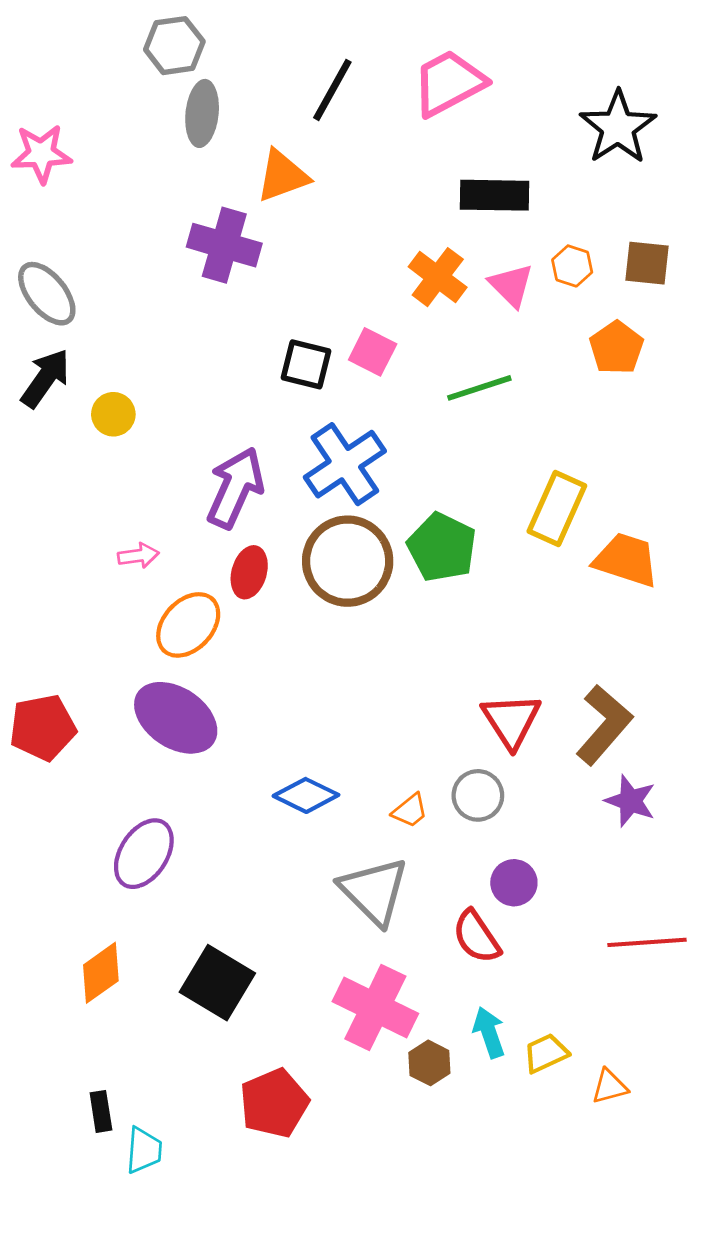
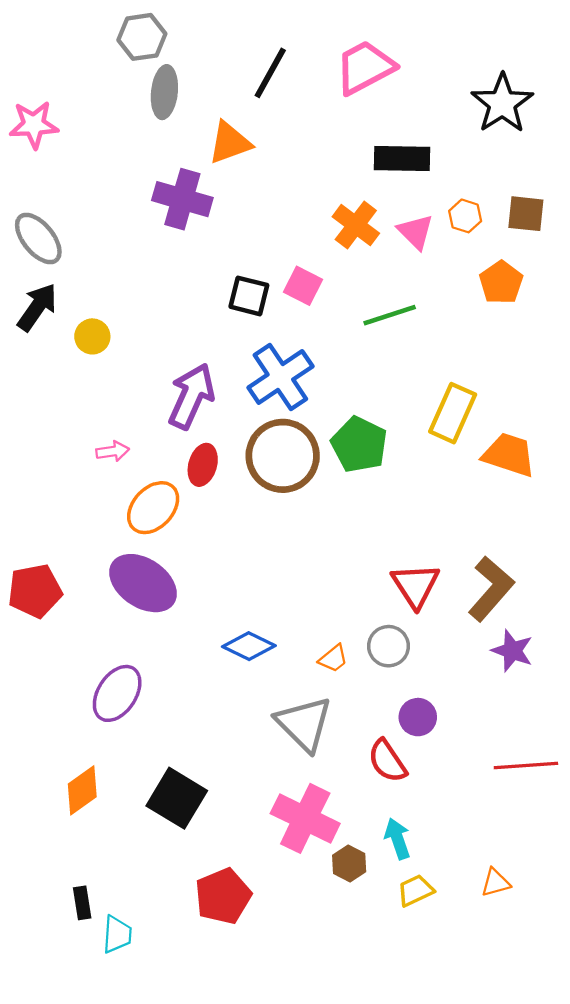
yellow trapezoid: (546, 1053) -> (416, 891), moved

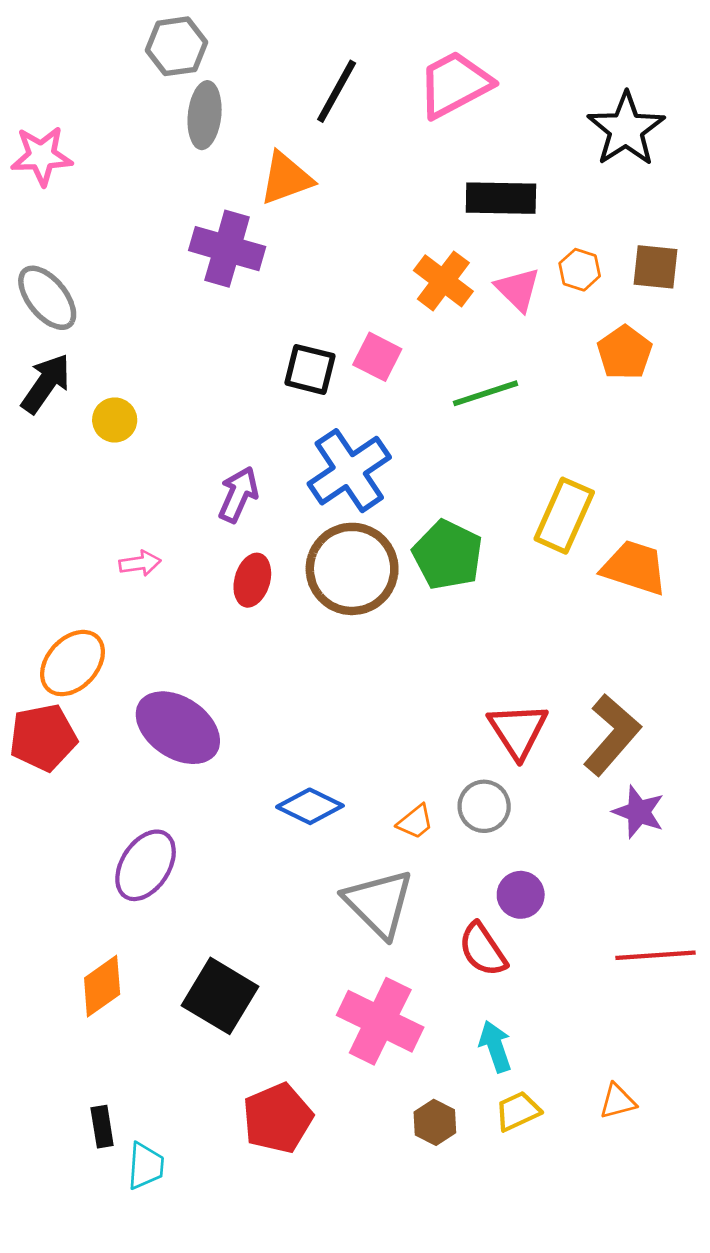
purple arrow: (191, 396) -> (238, 494), size x0.7
orange ellipse: (153, 508) -> (73, 663), moved
brown hexagon: (349, 863) -> (435, 1122), moved

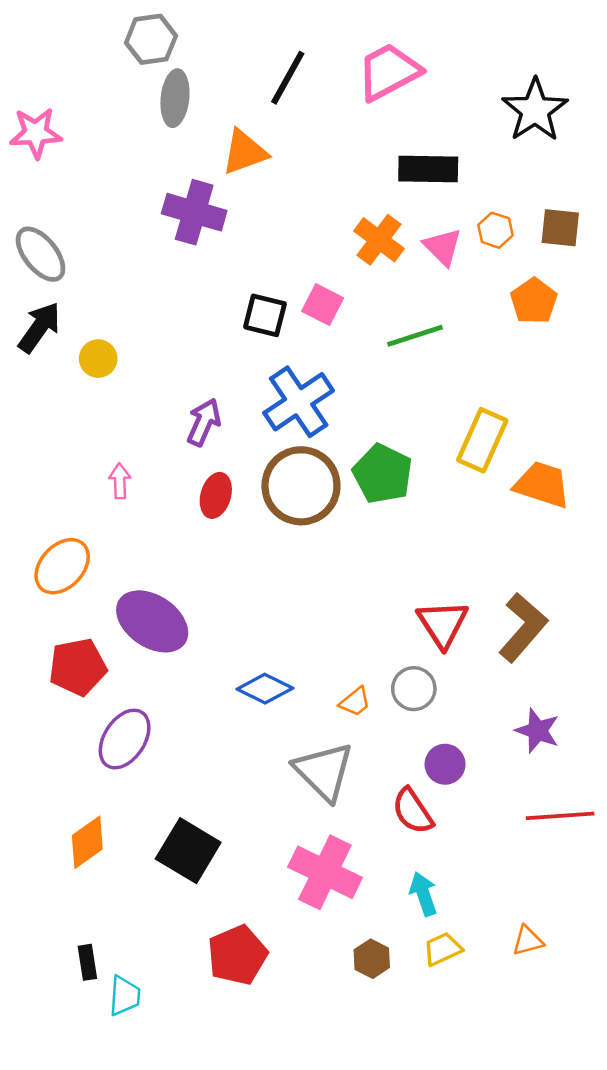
pink arrow: (140, 563) -> (120, 481), turned -84
red pentagon: (43, 737) -> (78, 667), moved
purple star: (639, 812) -> (537, 731), moved

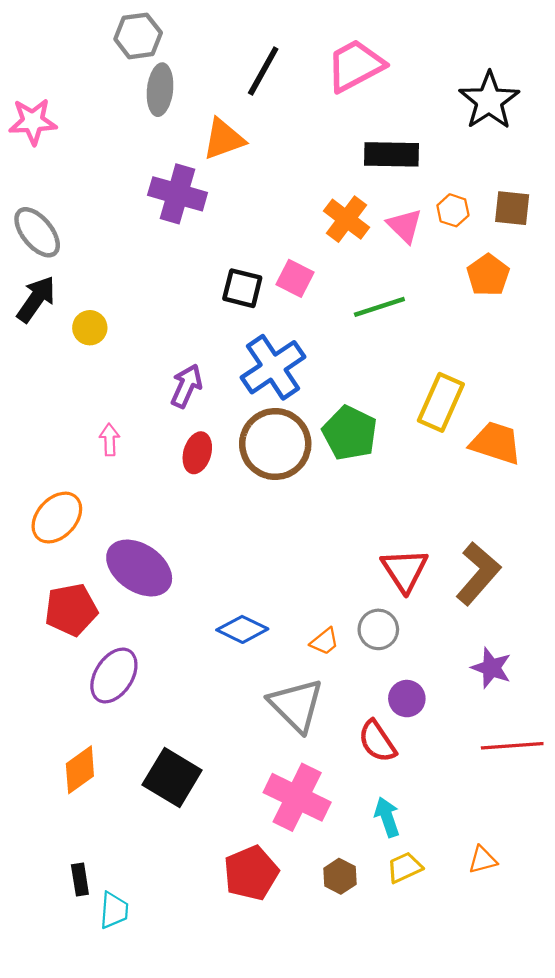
red pentagon: (237, 955) -> (251, 873), moved

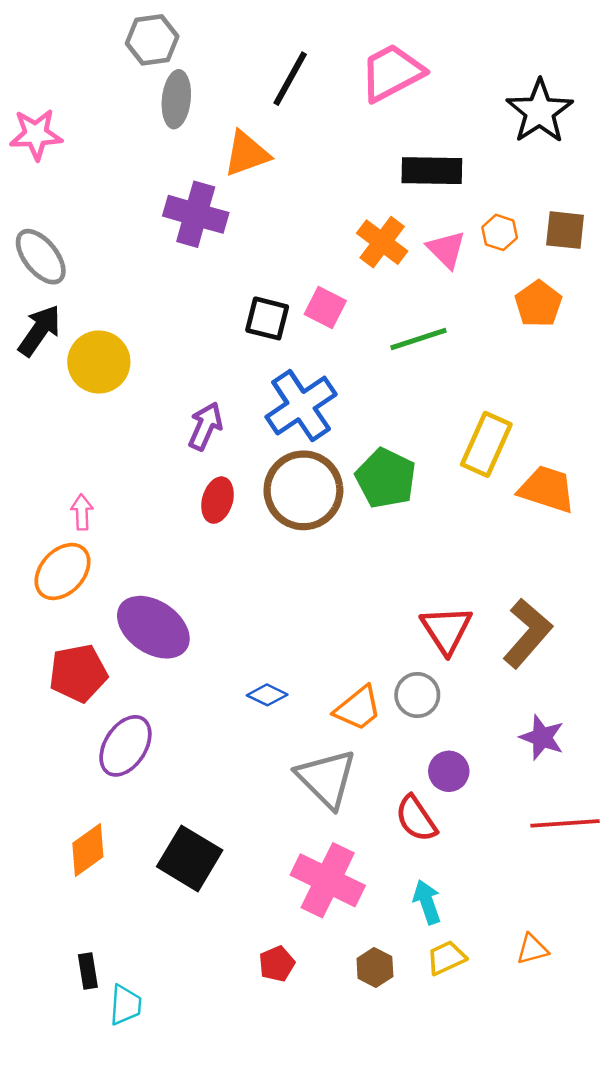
yellow circle: (90, 328) -> (99, 362), size x1.6
pink arrow: (110, 440) -> (82, 512), moved
blue diamond: (242, 629) -> (267, 695), size x0.7
orange trapezoid: (325, 641) -> (358, 708), size x1.5
red pentagon: (251, 873) -> (277, 964), size x0.6

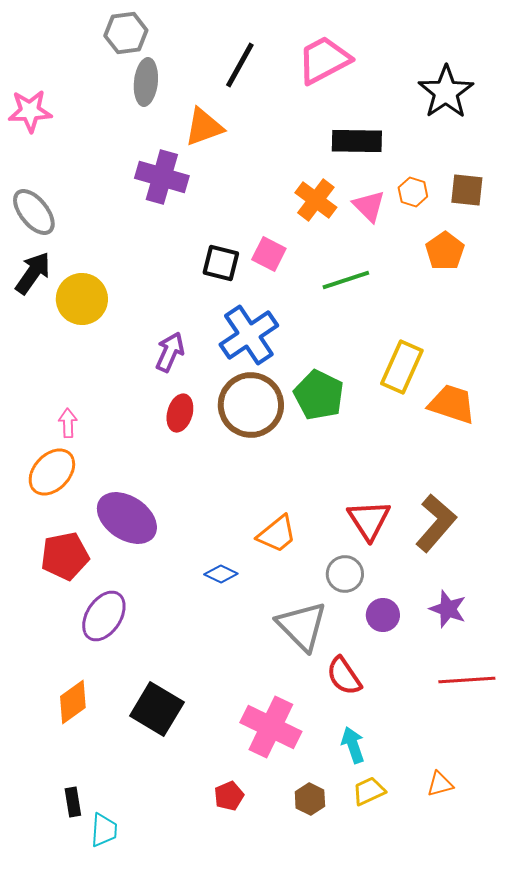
orange trapezoid: (358, 708) -> (277, 534), moved
purple circle: (449, 771) -> (383, 615), moved
gray triangle: (326, 779) -> (302, 626), moved

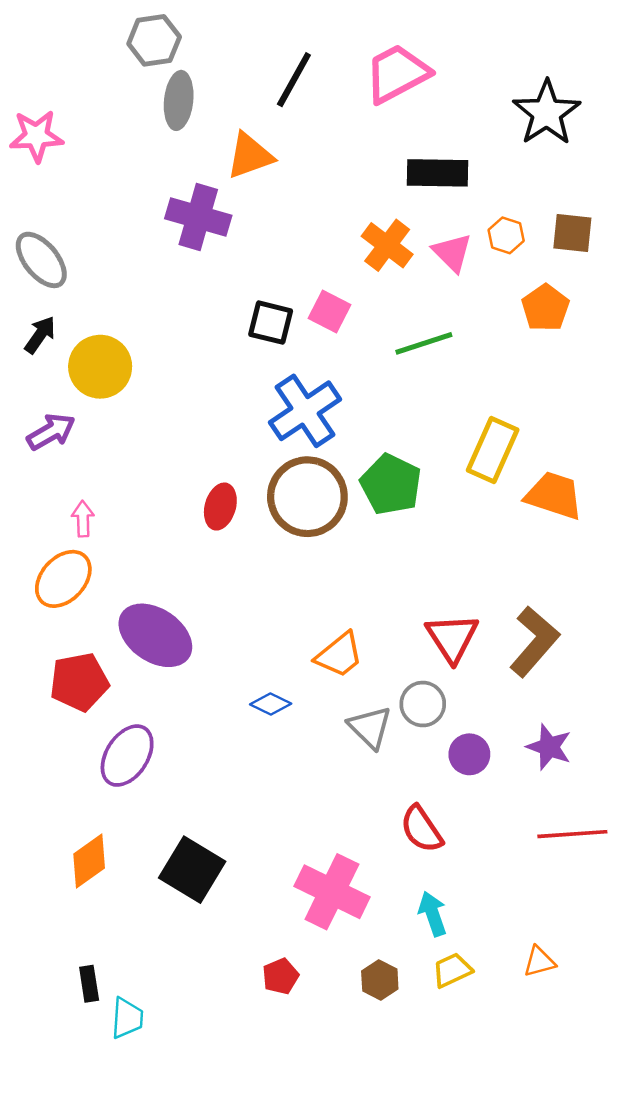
black arrow: (33, 273) -> (40, 335), size x0.7
purple arrow: (170, 352) -> (51, 432), moved, turned 36
gray triangle: (302, 626) -> (370, 727), moved, size x0.7

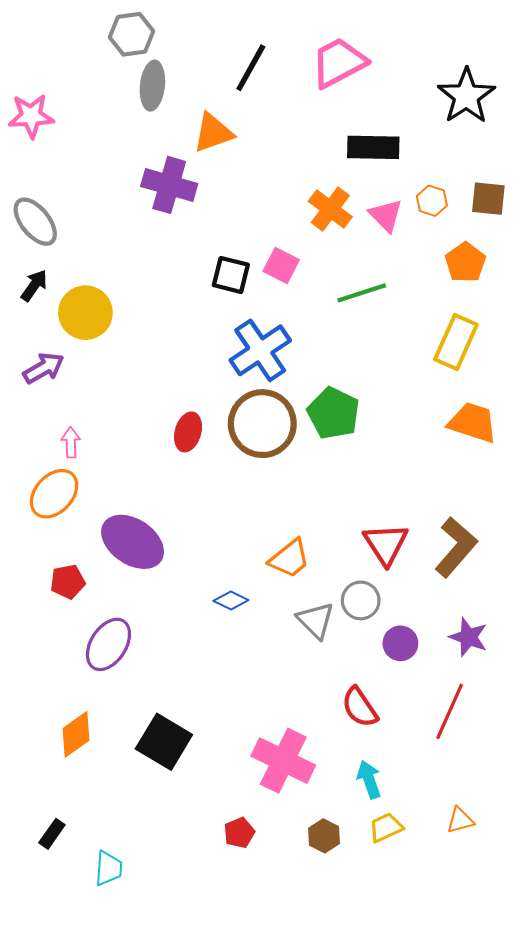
yellow rectangle: (493, 450) -> (456, 342), moved
red pentagon: (79, 682) -> (68, 582), size x0.7
red line: (572, 834) -> (450, 711), moved, turned -62
black rectangle: (89, 984) -> (52, 834), moved, turned 44

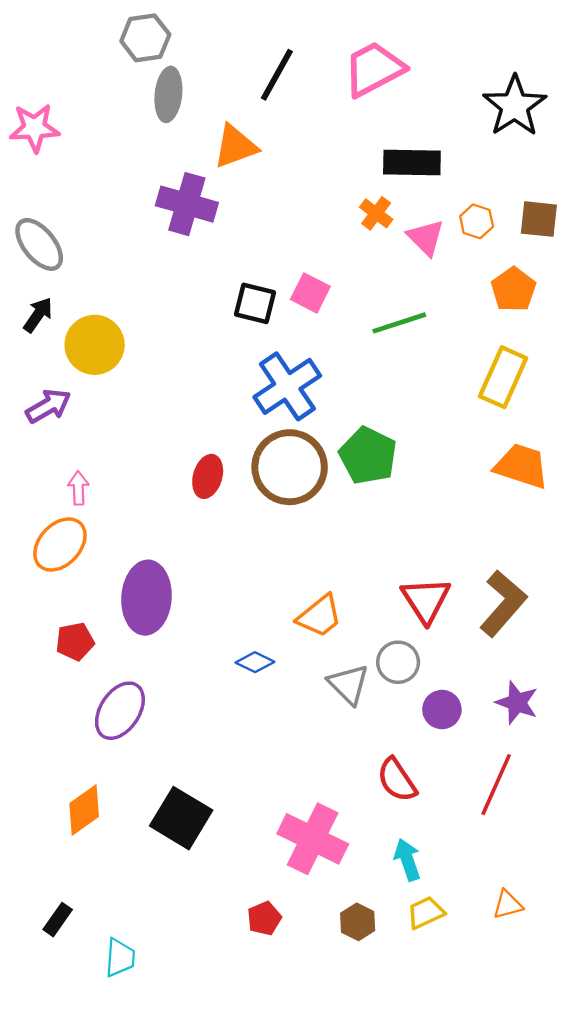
orange cross: (330, 209) -> (376, 213), moved, size x0.7
purple ellipse: (133, 542) -> (146, 598), turned 60

